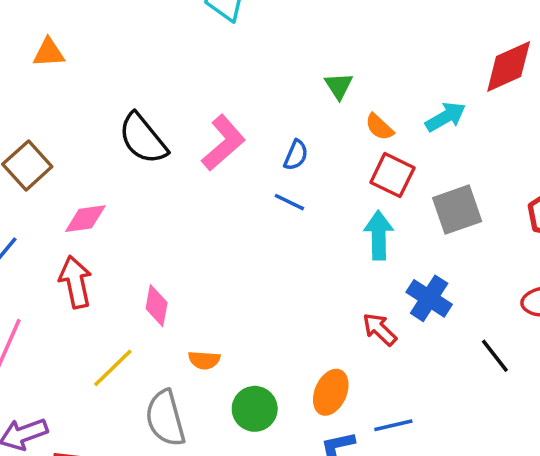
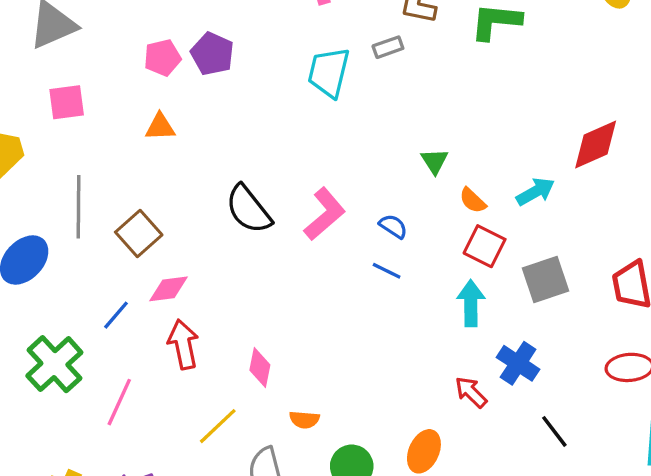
blue semicircle: (296, 155) -> (393, 226), turned -80
pink diamond: (85, 219) -> (169, 289), moved
black line: (495, 356) -> (554, 431), moved

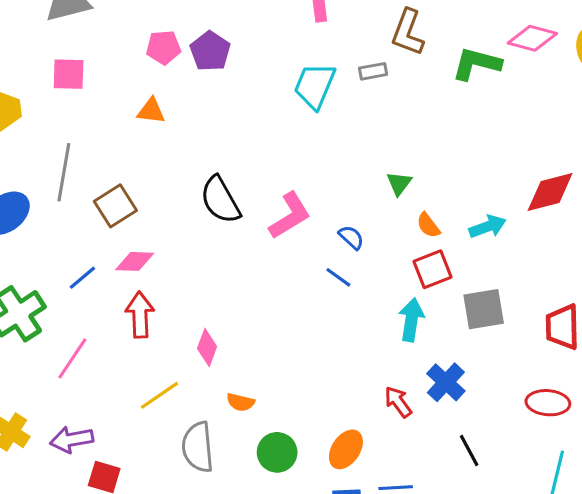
red square: (485, 246) -> (432, 269), turned 33

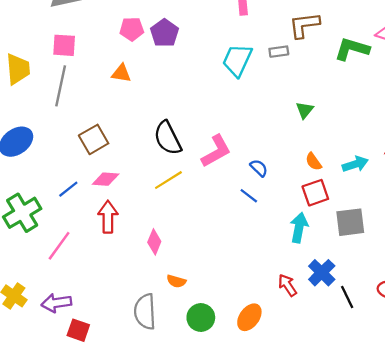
brown L-shape: (408, 32) -> (304, 25), turned 60
gray line: (64, 172) -> (61, 86), moved
green triangle: (399, 183) -> (305, 110), moved
yellow line: (160, 395) -> (168, 180), moved
black line: (469, 451) -> (347, 297), moved

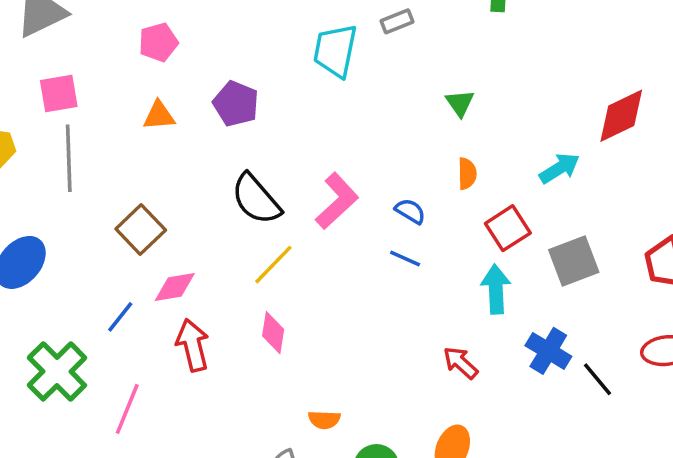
purple pentagon: (165, 33) -> (236, 104), moved
orange semicircle: (314, 162) -> (467, 174), moved, turned -132
pink diamond: (154, 242) -> (273, 333), moved
red arrow: (287, 285) -> (461, 363), moved

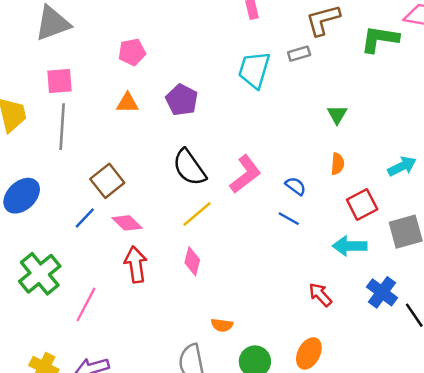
pink diamond: (175, 287) -> (127, 223), turned 48
cyan arrow: (496, 289) -> (350, 246), turned -92
blue line: (120, 317) -> (85, 218), moved

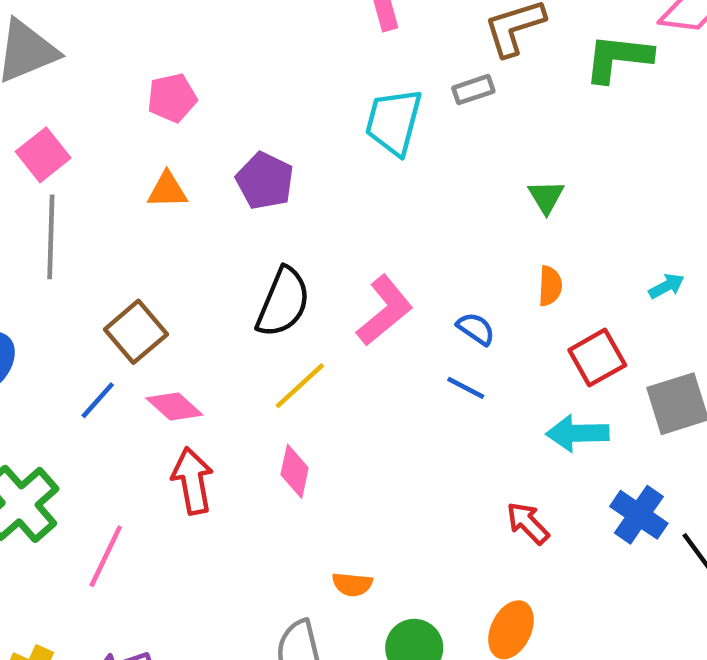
pink square: (60, 81) -> (43, 155), turned -32
cyan arrow: (402, 166) -> (666, 286), size x0.7
black semicircle: (189, 167) -> (283, 302), turned -120

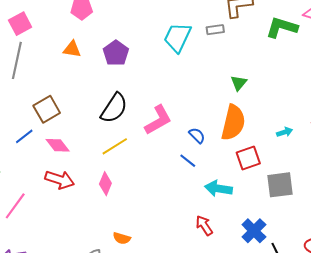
orange semicircle: (550, 286) -> (233, 123), size x2.0
cyan arrow: (577, 433) -> (218, 189), moved
red arrow: (193, 481) -> (60, 180), turned 108

